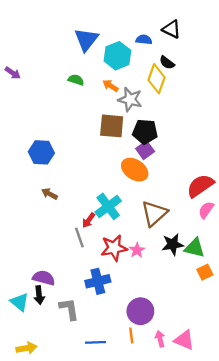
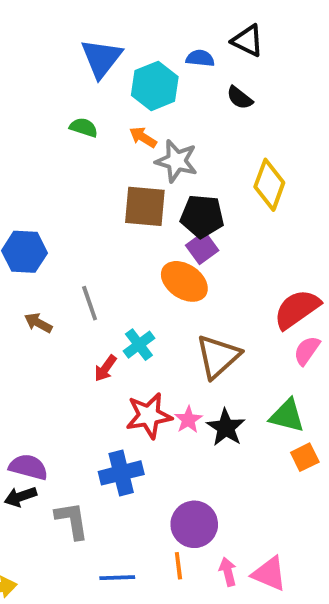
yellow diamond: (157, 79) -> (269, 185), moved
cyan cross: (108, 206) -> (139, 345), size x0.7
gray line: (79, 238) -> (90, 303), moved
black star: (173, 244) -> (226, 428), moved, turned -30
black arrow: (39, 295) -> (20, 497), turned 78

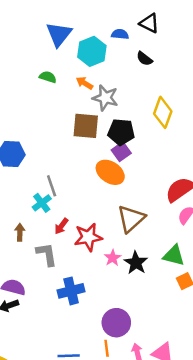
brown arrow: (38, 323) -> (20, 232), moved, turned 63
cyan cross: (139, 345) -> (42, 203), moved
red star: (149, 416) -> (88, 237), moved
gray L-shape: (72, 520) -> (47, 254), moved

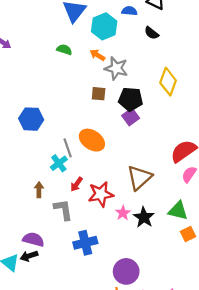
brown square: (86, 126) -> (99, 94), size x0.6
orange ellipse: (110, 172) -> (92, 140), moved

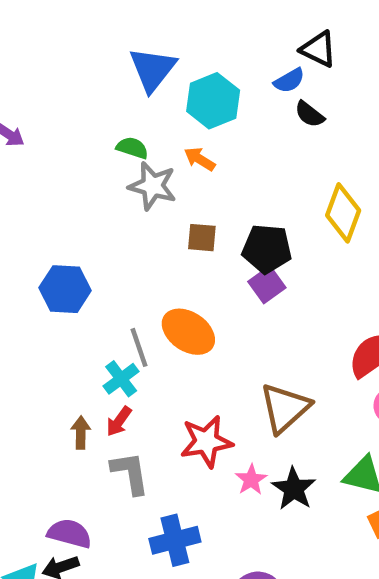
blue semicircle: (129, 11) -> (289, 81), moved, turned 144
gray star: (116, 68) -> (153, 186), moved
red arrow: (76, 184) -> (119, 421), moved

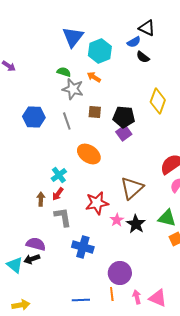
blue hexagon: (65, 289) -> (34, 117), moved
gray line: (139, 347) -> (67, 121), moved
blue cross: (175, 540) -> (83, 247), turned 30

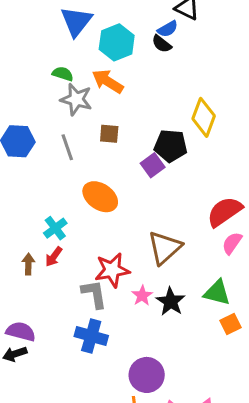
black semicircle: (143, 57) -> (162, 44), moved
orange arrow: (94, 77) -> (108, 81), size x1.5
black pentagon: (124, 117) -> (171, 146), moved
gray L-shape: (63, 217) -> (94, 294), moved

